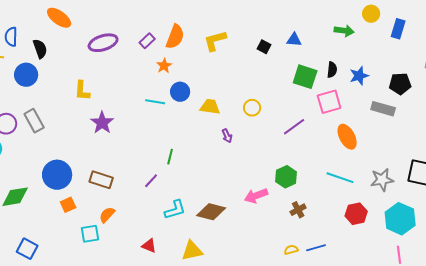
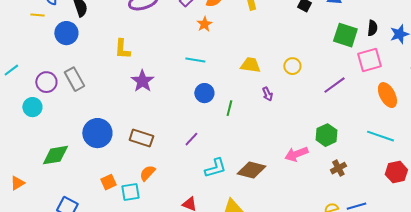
blue circle: (180, 92) -> (204, 93), moved
green line: (170, 157) -> (229, 108), moved
orange square: (68, 205) -> (108, 182), moved

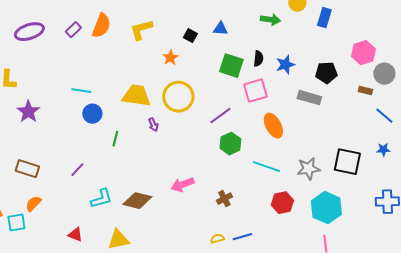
orange star: (204, 24) -> (170, 58), moved
yellow trapezoid: (250, 65) -> (136, 96), size x1.4
yellow circle: (292, 66) -> (178, 97), size x1.8
blue circle: (204, 93) -> (92, 114), moved
green hexagon: (326, 135) -> (230, 144), moved

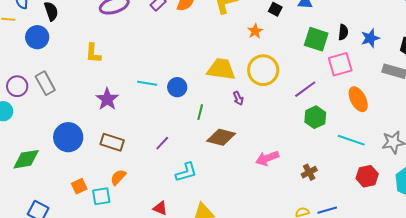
cyan line: (81, 91) -> (147, 83), moved
purple star: (28, 112) -> (107, 99), moved
brown diamond: (137, 201) -> (221, 137), moved

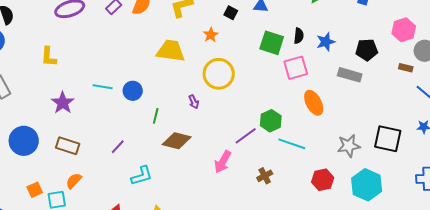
yellow trapezoid: (221, 69) -> (171, 51), moved
purple line: (305, 89) -> (246, 136), moved
cyan line: (351, 140) -> (292, 144), moved
pink arrow: (267, 158) -> (223, 162), turned -40

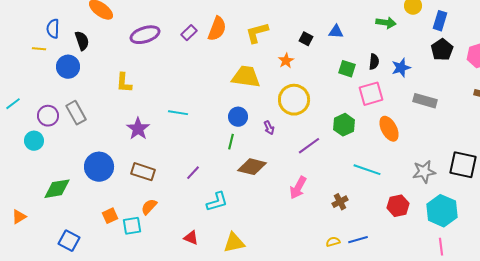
green square: (272, 43) -> (347, 69), size x0.7
black pentagon: (367, 50) -> (442, 50), moved, turned -30
blue circle: (133, 91) -> (238, 117), moved
green hexagon: (271, 121) -> (344, 125), moved
purple line: (246, 136) -> (309, 146), moved

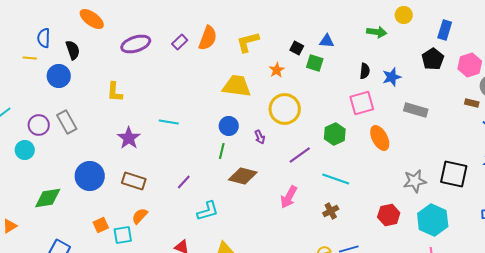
blue rectangle: (440, 21) -> (445, 30), moved
green square: (347, 69) -> (315, 63), moved
cyan line: (367, 170) -> (336, 179), moved

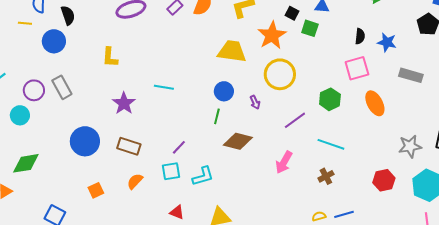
orange star: (277, 70) -> (272, 35), size x1.8
blue star: (392, 77) -> (387, 42), turned 30
green diamond: (48, 198) -> (26, 163), moved
cyan square: (123, 235) -> (171, 171), moved

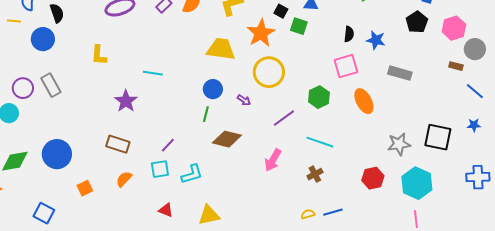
cyan line: (164, 87) -> (153, 73), moved
purple arrow: (255, 102) -> (244, 100), turned -32
purple star: (124, 103) -> (126, 101), moved
blue circle: (85, 141) -> (57, 154), moved

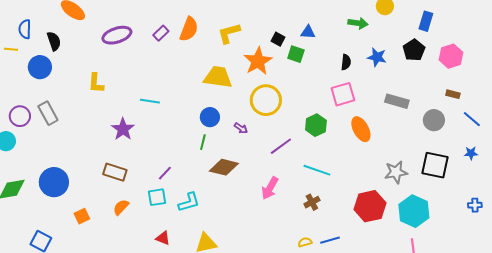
blue star: (376, 40) -> (377, 57), moved
gray circle: (475, 49) -> (434, 120), moved
blue cross: (478, 177) -> (475, 205), size x0.6
red hexagon: (373, 178) -> (370, 206), size x1.4

